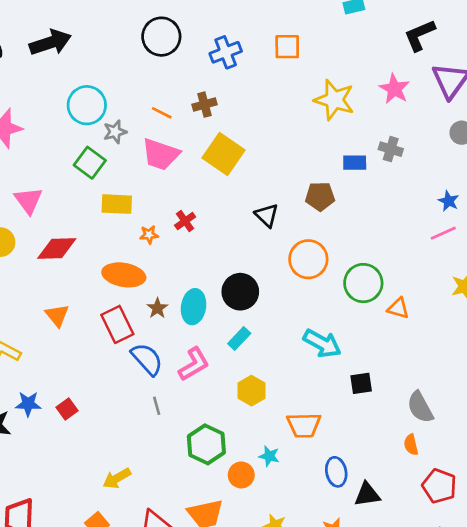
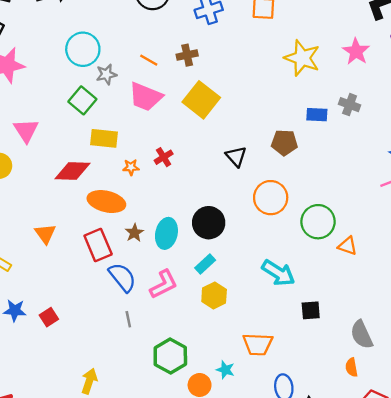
red diamond: (57, 249) -> (72, 171), moved
yellow hexagon: (252, 391) -> (214, 295), moved
yellow arrow: (117, 478) -> (89, 381), turned 135

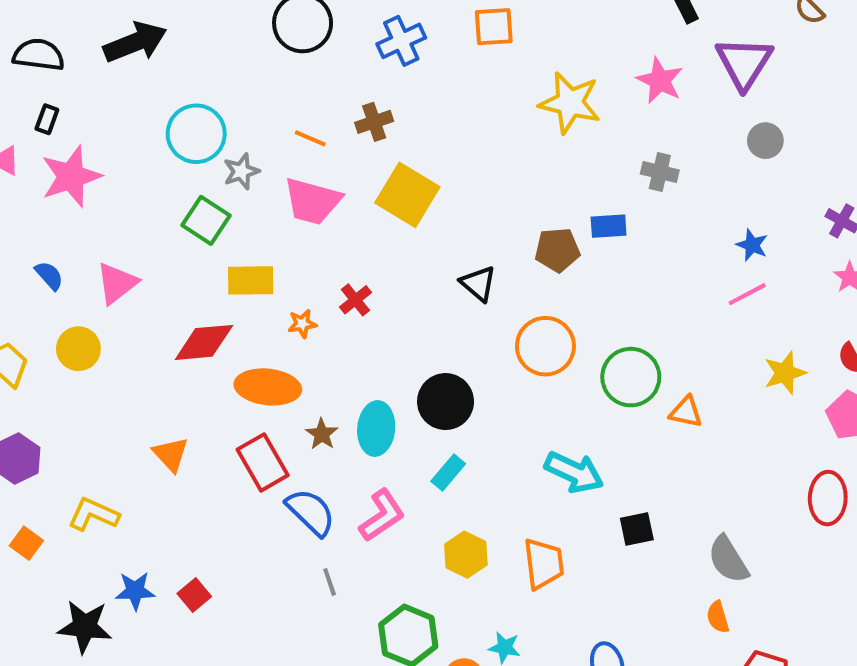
blue rectangle: (317, 115) -> (609, 226), moved
pink triangle: (26, 130) -> (117, 283), turned 32
yellow hexagon: (214, 295) -> (466, 555), moved
orange trapezoid: (258, 344) -> (544, 564), moved, turned -92

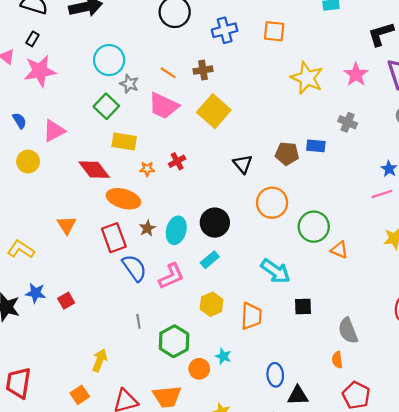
gray star: (241, 171) -> (129, 84), turned 30
red diamond: (204, 342) -> (94, 170), turned 48
gray line: (330, 582) -> (138, 321), moved

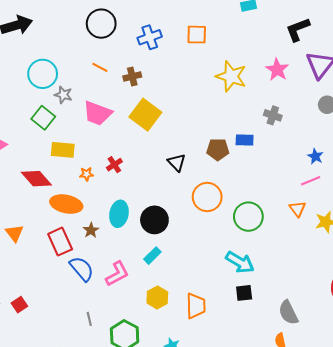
orange line: (168, 73) -> (100, 67), moved
cyan ellipse: (176, 230) -> (119, 214), moved
orange triangle: (339, 250) -> (298, 209), moved, turned 36
cyan arrow: (276, 271) -> (240, 262), moved

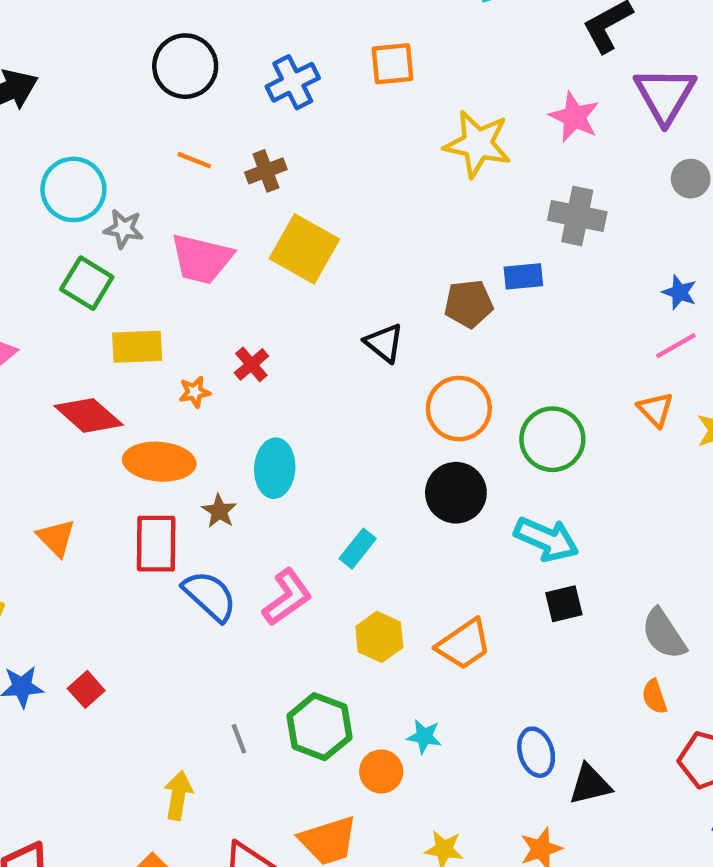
gray cross: (273, 115) -> (577, 216), size x1.4
black circle: (154, 220) -> (456, 493), moved
red rectangle: (60, 242) -> (156, 544), turned 32
orange trapezoid: (196, 306) -> (464, 644), turned 64
gray line: (89, 319) -> (239, 739), moved

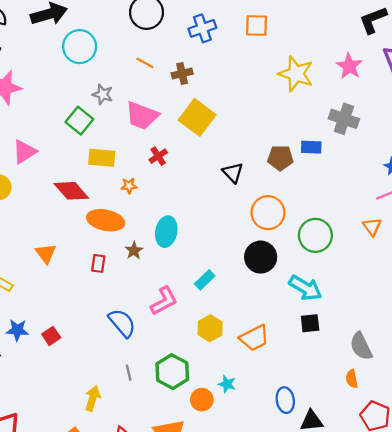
cyan circle: (73, 189) -> (80, 47), moved
red cross: (251, 364) -> (158, 156), moved
red rectangle: (156, 544) -> (98, 263), size x0.6
blue semicircle: (210, 596) -> (122, 323), moved

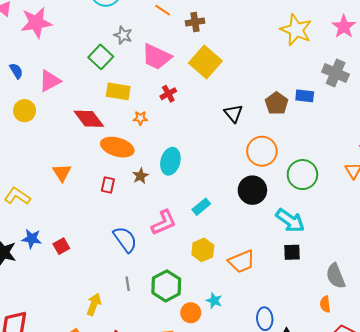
brown pentagon: (280, 158) -> (277, 103), turned 30

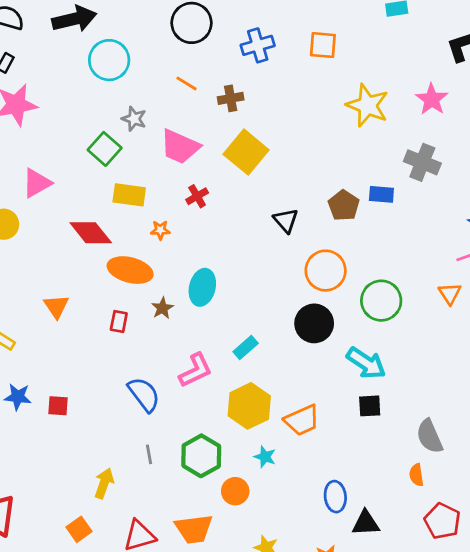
red square: (61, 246) -> (58, 406), turned 35
yellow hexagon: (203, 250) -> (249, 406), size x1.4
cyan star: (214, 301) -> (265, 457), moved

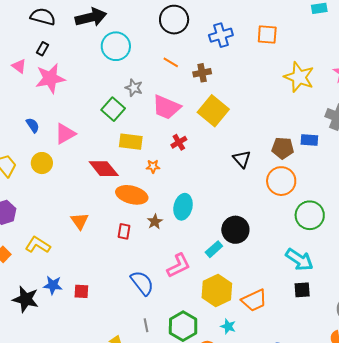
brown pentagon: (344, 205) -> (283, 148), turned -30
orange circle: (326, 271) -> (281, 181), moved
black circle: (314, 323) -> (235, 230), moved

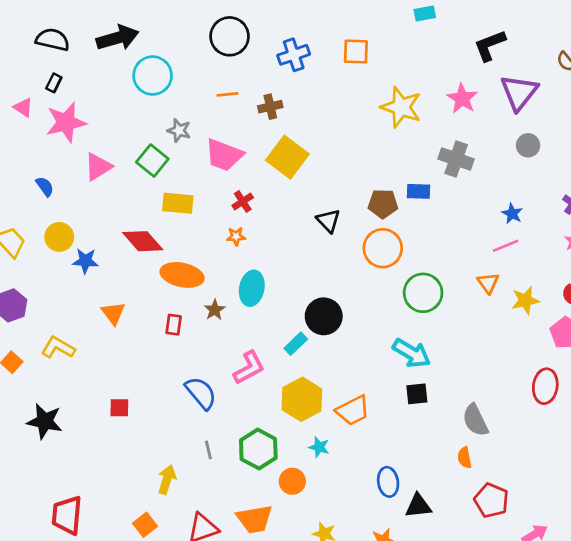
orange line: (171, 62) -> (228, 94), turned -35
pink triangle: (65, 134) -> (98, 167), moved
orange star: (153, 166) -> (236, 236), moved
blue star: (53, 285) -> (85, 261), moved

